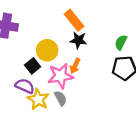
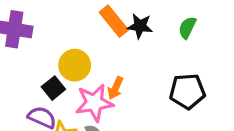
black star: (78, 40) -> (140, 26), moved
green semicircle: (121, 42) -> (187, 28), moved

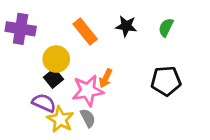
orange rectangle: (114, 21) -> (85, 32), moved
yellow circle: (75, 65) -> (56, 59), moved

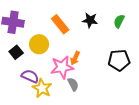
black square: (53, 78) -> (16, 52), moved
gray semicircle: (88, 118) -> (73, 84), moved

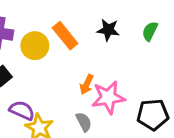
yellow circle: (39, 44) -> (35, 46), moved
black pentagon: (119, 60) -> (153, 115), moved
pink star: (62, 67) -> (108, 97), moved

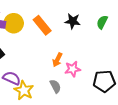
yellow circle: (35, 46) -> (14, 23), moved
pink star: (108, 97) -> (73, 69), size x0.7

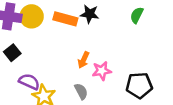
black star: (73, 21) -> (90, 14), moved
orange rectangle: (42, 25) -> (65, 19), turned -36

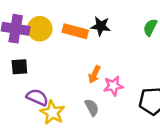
black square: (12, 53) -> (19, 67), turned 35

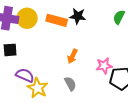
pink star: (113, 86) -> (104, 66), moved

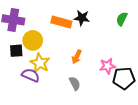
yellow circle: (27, 18) -> (33, 40), moved
yellow star: (38, 88) -> (40, 63), moved

